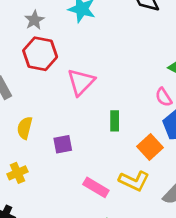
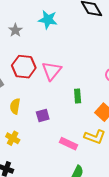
red hexagon: (40, 54) -> (24, 67), moved
yellow cross: (17, 173) -> (13, 138), turned -32

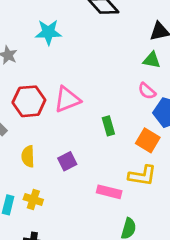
pink triangle: (52, 71) -> (67, 99), turned 40

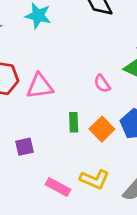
pink semicircle: (147, 91) -> (102, 84), moved
orange square: (148, 140) -> (102, 129), moved

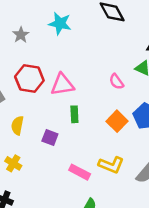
green rectangle: (74, 122) -> (74, 114), moved
purple square: (25, 147) -> (50, 137), turned 35

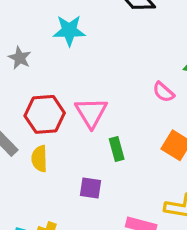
pink triangle: (62, 85) -> (91, 113), turned -40
yellow semicircle: (17, 125) -> (39, 159), moved

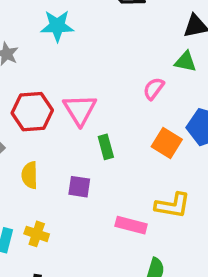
pink semicircle: (163, 92) -> (154, 89), turned 85
yellow semicircle: (39, 159) -> (30, 175), moved

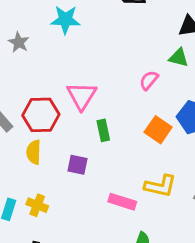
red hexagon: (32, 112) -> (41, 115), moved

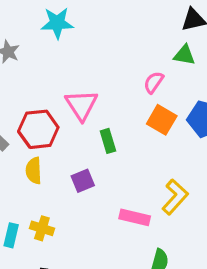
orange square: (158, 130) -> (162, 120), moved
purple square: (78, 165) -> (83, 181), turned -30
yellow L-shape: (160, 186) -> (175, 197), turned -56

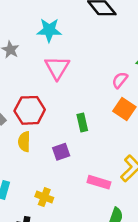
pink triangle: (81, 105) -> (57, 68), moved
yellow cross: (42, 228) -> (44, 197), moved

